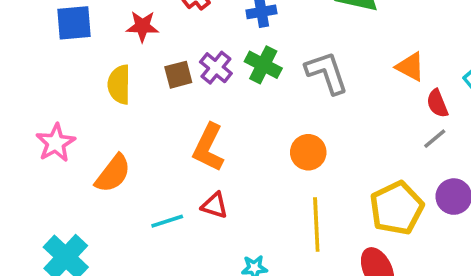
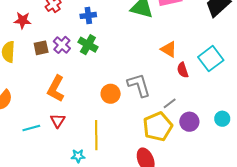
gray L-shape: (327, 73) -> (139, 85), moved
gray line: (435, 139) -> (170, 103), moved
red triangle: (215, 205) -> (58, 121), turned 42
yellow line: (316, 225) -> (96, 135), moved

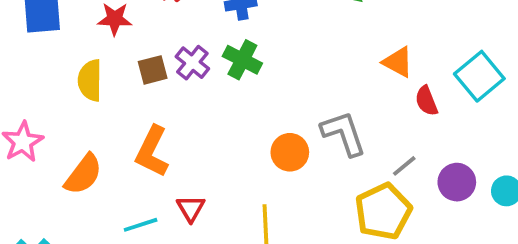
orange L-shape: (56, 89) -> (152, 152), moved
purple circle: (189, 122) -> (457, 182), moved

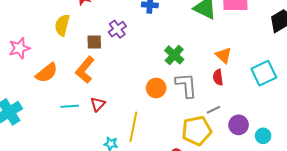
green cross: (242, 60) -> (174, 55), moved
brown square: (153, 70) -> (94, 42), moved
red semicircle: (426, 101) -> (218, 77), moved

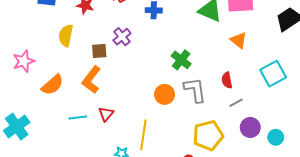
orange triangle: (224, 55) -> (239, 40), moved
gray line: (213, 110) -> (236, 103), moved

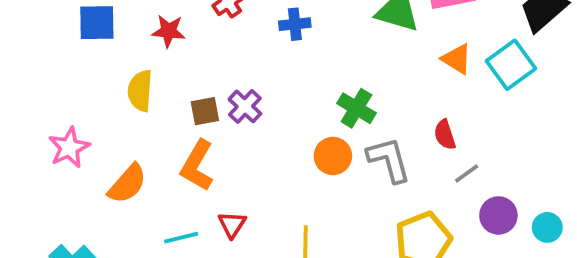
purple cross: (122, 37) -> (245, 106), moved
cyan square: (273, 74) -> (511, 65), moved
orange circle: (165, 94) -> (333, 156), moved

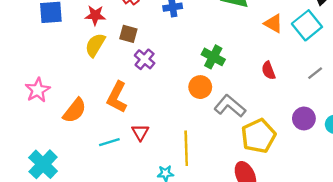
yellow semicircle: (140, 91) -> (95, 45), moved, turned 30
brown square: (205, 111) -> (128, 34), moved, turned 30
gray L-shape: (389, 160) -> (230, 106), moved, turned -32
gray line: (467, 174) -> (315, 73), moved

